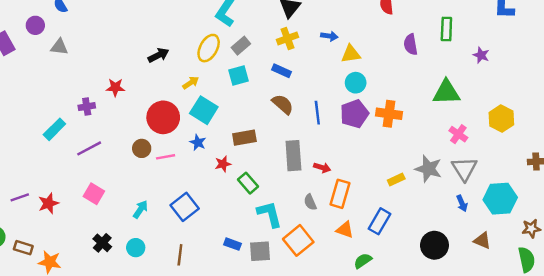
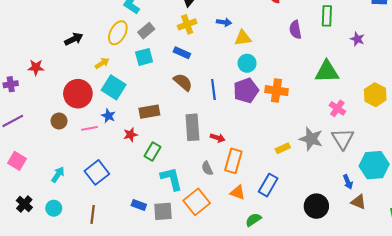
pink line: (166, 157) -> (89, 128), moved
green rectangle: (248, 183) -> (152, 151), turned 72
blue arrow: (462, 203) -> (348, 182), moved

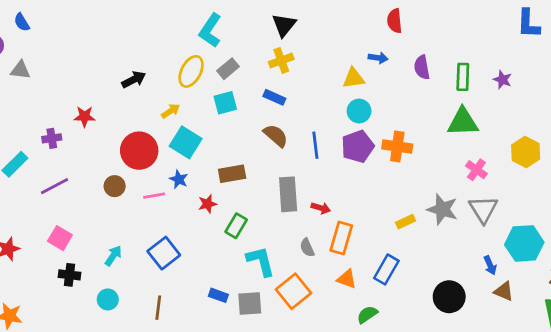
green rectangle: (327, 16) -> (463, 77), moved
blue arrow: (224, 22) -> (378, 58), moved
black cross: (24, 204) -> (70, 275), moved, turned -35

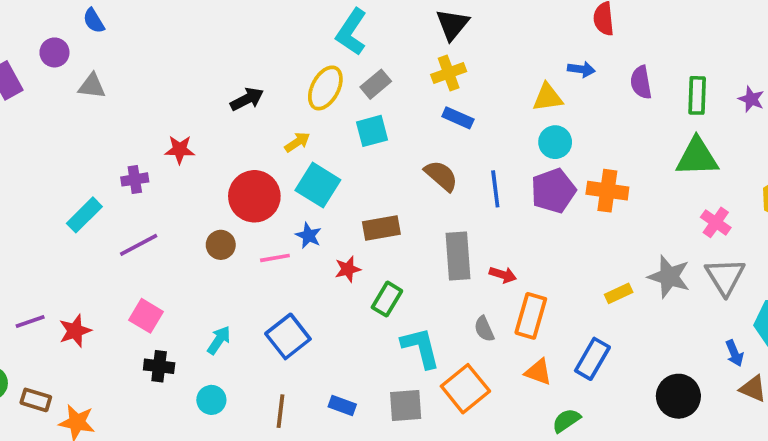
blue rectangle: (274, 97) -> (458, 118), moved
blue rectangle: (218, 295) -> (342, 406), moved

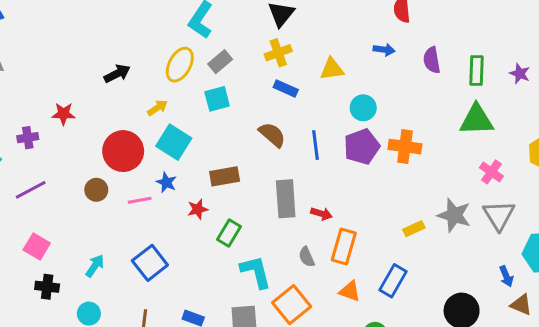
yellow triangle: (548, 97) -> (332, 69), moved

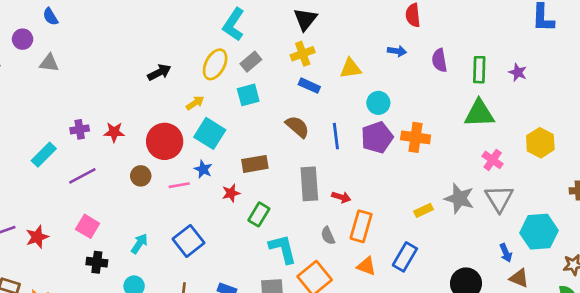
red star: (64, 114) -> (114, 132), moved

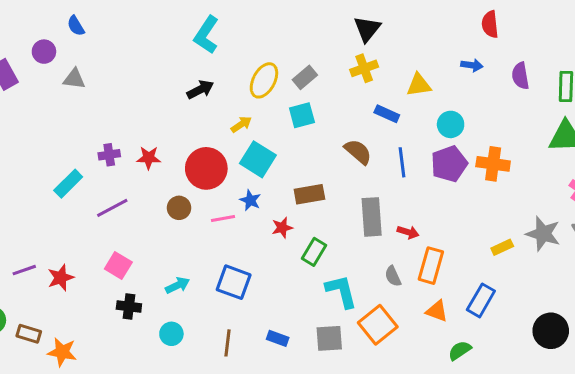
cyan L-shape: (234, 25) -> (206, 35), moved
blue rectangle: (309, 86) -> (387, 114), moved
blue square: (188, 241) -> (234, 282), turned -32
cyan arrow: (139, 244) -> (177, 285), turned 30

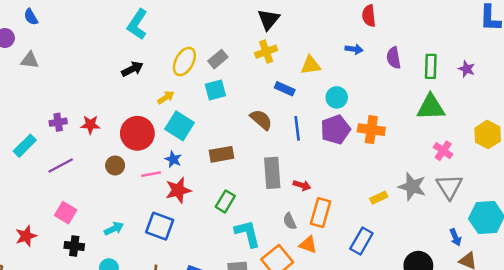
red star: (282, 228) -> (178, 190), moved, size x1.5
red star: (61, 278) -> (26, 236), moved
orange triangle: (437, 311) -> (308, 245), moved

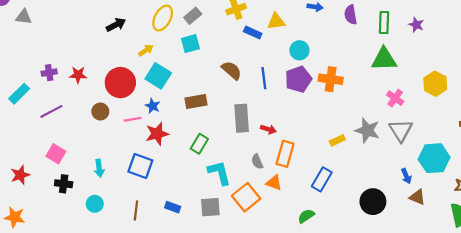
blue rectangle: (285, 89) -> (253, 32), moved
cyan arrow: (114, 229) -> (99, 168), turned 108

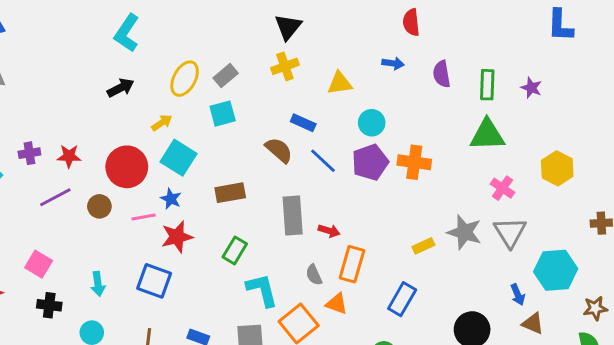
blue rectangle: (253, 32) -> (303, 123), moved
blue line: (264, 78) -> (323, 161), turned -40
purple line: (51, 111) -> (55, 197), moved

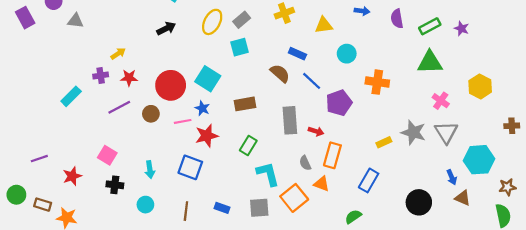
green rectangle: (487, 85) -> (430, 26), turned 60
yellow arrow: (162, 123) -> (118, 54), moved
purple pentagon: (370, 162) -> (339, 103), moved

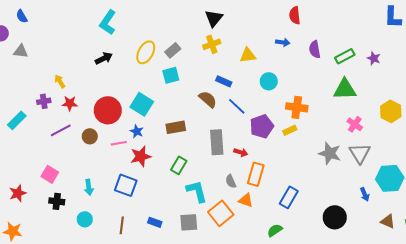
yellow arrow: (118, 54) -> (60, 81), turned -88
yellow rectangle: (384, 142) -> (290, 130), moved
brown triangle: (463, 198) -> (388, 221), moved

